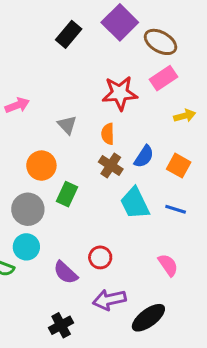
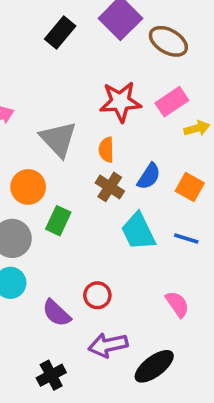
pink rectangle: (164, 78) -> (172, 102), moved
gray triangle: (67, 125) -> (58, 139), size x1.6

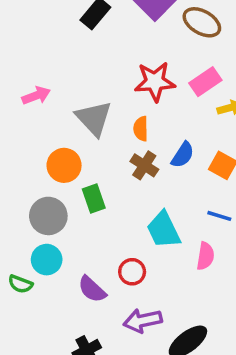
green rectangle: (58, 221) -> (94, 199), turned -44
cyan trapezoid: (138, 231) -> (163, 230), moved
pink semicircle: (177, 304) -> (205, 256), moved, turned 44

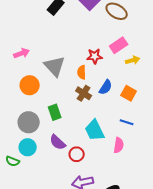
red star: (155, 82) -> (95, 56), moved, size x0.7
orange circle: (64, 165) -> (30, 85), moved
purple semicircle: (92, 289) -> (58, 142), moved

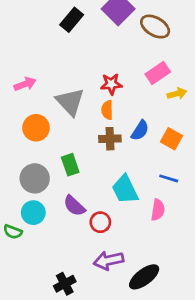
red star: (95, 56) -> (111, 84), moved
brown cross: (84, 93) -> (110, 139), turned -35

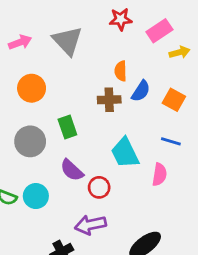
red star: (111, 84) -> (121, 19), moved
gray triangle: (70, 102) -> (67, 41), moved
orange semicircle: (107, 110) -> (121, 71), moved
cyan circle: (33, 213) -> (36, 196), moved
purple arrow: (109, 260) -> (90, 225), moved

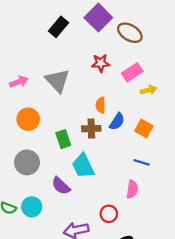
green rectangle: (67, 127) -> (63, 139), moved
cyan trapezoid: (125, 153) -> (83, 166), moved
red circle: (99, 187) -> (109, 214), moved

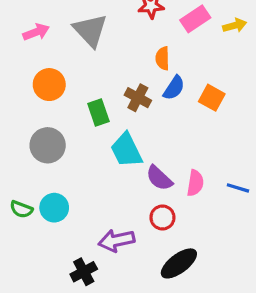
yellow arrow: (149, 90) -> (235, 25), moved
orange semicircle: (101, 105) -> (162, 58), moved
brown cross: (91, 129) -> (138, 98), turned 30
blue line: (142, 162) -> (238, 188), moved
purple semicircle: (61, 186) -> (159, 178), moved

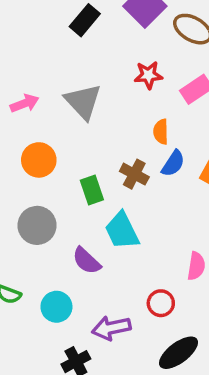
purple semicircle: (159, 178) -> (87, 261), moved
cyan circle: (54, 208) -> (56, 307), moved

